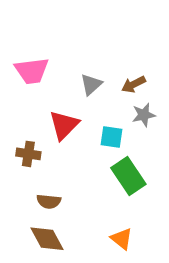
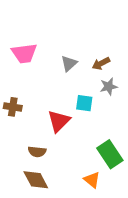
red triangle: (64, 125) -> (59, 121), moved
brown cross: (28, 154) -> (13, 107), moved
green rectangle: (128, 176) -> (110, 154), moved

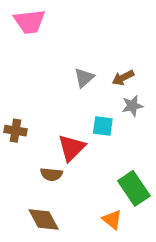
pink trapezoid: (24, 53) -> (30, 22), moved
brown semicircle: (37, 152) -> (51, 174), moved

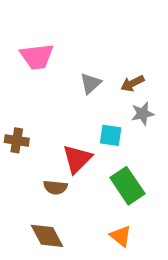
pink trapezoid: (30, 22) -> (37, 57), moved
green rectangle: (134, 188) -> (127, 186), moved

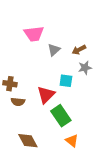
pink trapezoid: (37, 57) -> (34, 34), moved
green rectangle: (127, 186) -> (61, 116), moved
brown semicircle: (55, 187) -> (18, 102), moved

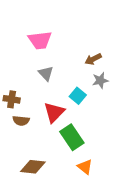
gray triangle: (54, 50) -> (46, 73), moved, turned -32
cyan square: (66, 81) -> (78, 96), turned 32
brown diamond: (28, 141) -> (33, 167), turned -55

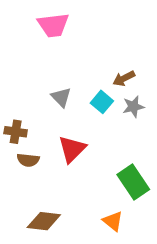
pink trapezoid: (40, 40) -> (53, 25), moved
cyan square: (78, 96) -> (102, 102), moved
green rectangle: (72, 137) -> (133, 182), moved

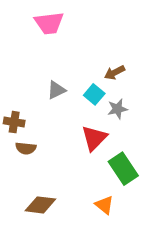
gray triangle: (61, 97) -> (56, 90), turned 48
gray star: (133, 107) -> (117, 109), moved
red triangle: (72, 149) -> (94, 138), moved

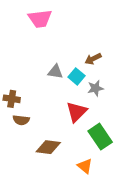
gray triangle: (56, 90) -> (55, 72), moved, turned 35
brown diamond: (40, 205) -> (48, 147), moved

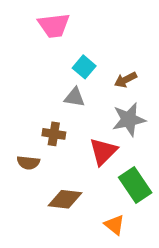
cyan square: (77, 76) -> (84, 67), moved
gray star: (95, 88) -> (129, 120), size x1.5
brown cross: (12, 99) -> (54, 134), moved

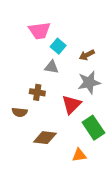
pink trapezoid: (54, 25) -> (39, 31), moved
orange triangle: (114, 225) -> (79, 155), turned -48

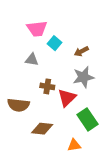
gray triangle: (52, 67) -> (32, 60), moved
brown cross: (37, 92) -> (47, 86), moved
brown semicircle: (20, 112) -> (18, 105), size x1.5

